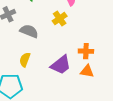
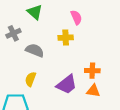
yellow cross: (60, 19) -> (66, 38), turned 32

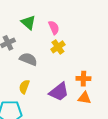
pink semicircle: (76, 17) -> (54, 28), moved
yellow cross: (66, 38) -> (58, 47), turned -32

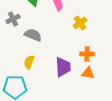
yellow cross: (58, 47) -> (80, 23), moved
purple trapezoid: (59, 92) -> (63, 67), turned -55

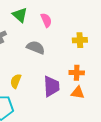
yellow cross: (80, 23) -> (80, 40), moved, turned 32
gray semicircle: (33, 35) -> (36, 47), moved

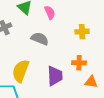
yellow semicircle: (16, 81) -> (21, 71), size x1.6
orange triangle: (78, 93) -> (91, 82), moved

